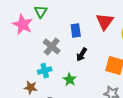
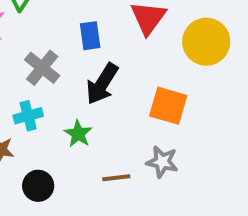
black arrow: (82, 55) -> (102, 84), size x1.5

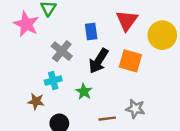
orange square: (168, 106) -> (130, 61), moved

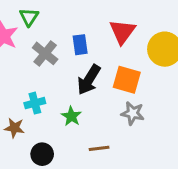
gray cross: (62, 51) -> (45, 53), moved
gray star: (135, 109) -> (133, 113), moved

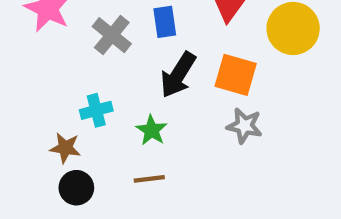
brown line: (99, 148) -> (149, 179), moved
black circle: (42, 154) -> (76, 188), moved

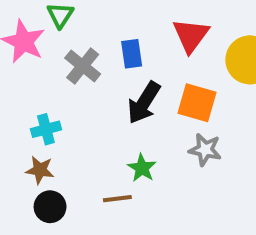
cyan cross: (96, 110) -> (46, 129), moved
green star: (152, 130) -> (142, 168), moved

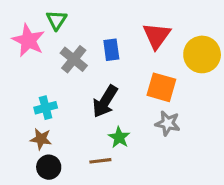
black arrow: (144, 103) -> (105, 101), moved

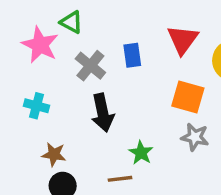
green triangle: (57, 20) -> (71, 22), turned -35
black arrow: (105, 101) -> (103, 113), moved, turned -44
cyan cross: (46, 108) -> (37, 106), moved, turned 30

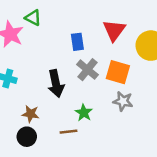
gray cross: (90, 66) -> (88, 70), moved
brown star: (54, 154) -> (31, 114), moved

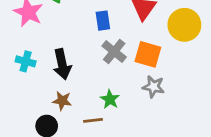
black arrow: (56, 84) -> (62, 64), moved
brown star: (31, 114) -> (62, 101), moved

